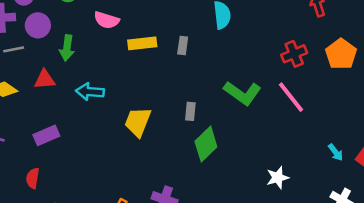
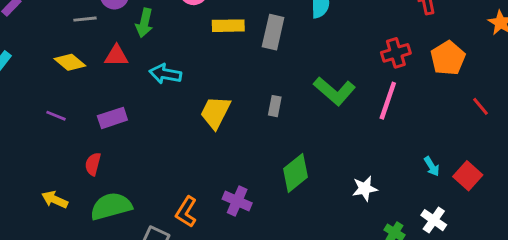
gray rectangle: (183, 45) -> (273, 32), size x1.6
pink line: (291, 97) -> (388, 101), turned 52
green diamond: (206, 144) -> (295, 173), moved

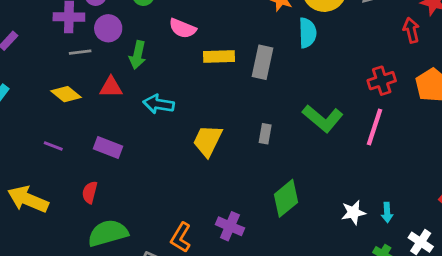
purple rectangle: (112, 118) -> (108, 148), turned 40
cyan arrow: (432, 166) -> (387, 213), moved, turned 30
yellow arrow: (55, 200) -> (28, 199), moved, size x1.6

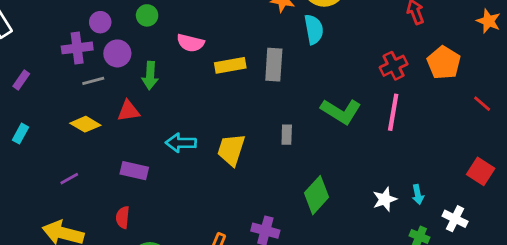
cyan arrow: (159, 104) -> (181, 143), moved
purple line: (53, 146) -> (69, 179), moved, turned -42

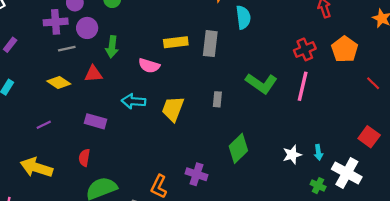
pink semicircle: (190, 43) -> (149, 66), moved
white cross: (455, 219) -> (347, 173), size x1.5

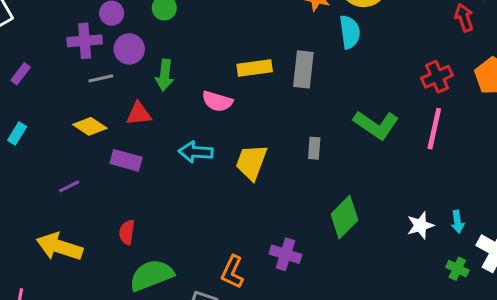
purple rectangle: (95, 121) -> (126, 160), moved

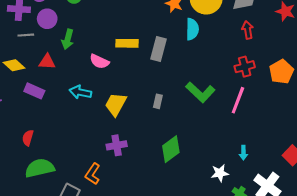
red arrow: (464, 18) -> (248, 30), moved
cyan arrow: (458, 222) -> (243, 153), moved
white star: (420, 225) -> (220, 173), moved
purple cross: (285, 254) -> (117, 145), moved, turned -36

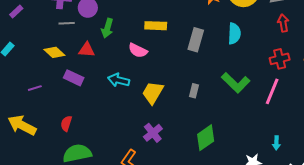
cyan semicircle: (192, 29) -> (234, 33), moved
yellow rectangle: (127, 43) -> (156, 26), moved
purple cross: (117, 145) -> (153, 133), turned -30

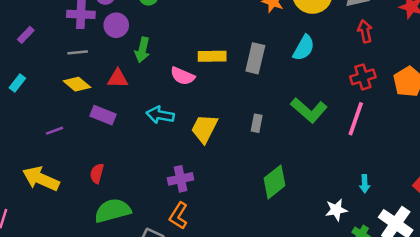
gray line: (67, 23) -> (78, 52), moved
yellow rectangle: (156, 26) -> (212, 56), moved
cyan semicircle: (234, 33) -> (304, 48), turned 30
purple cross: (153, 133) -> (181, 179), moved, turned 30

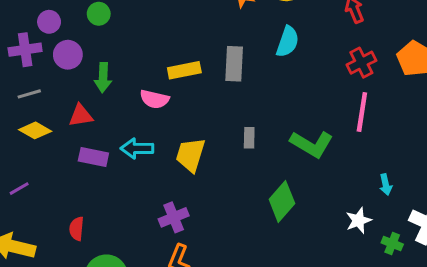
green L-shape: (309, 110) -> (312, 144), moved
purple rectangle: (103, 115) -> (93, 157), moved

